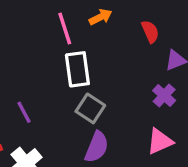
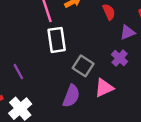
gray square: (90, 108) -> (83, 66), moved
pink triangle: (160, 141) -> (104, 88), moved

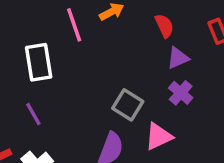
purple triangle: (128, 32) -> (178, 58), moved
white rectangle: (57, 40) -> (39, 62), moved

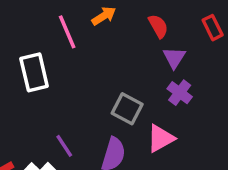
purple triangle: (178, 58) -> (174, 58), turned -30
purple line: (33, 114) -> (64, 146), moved

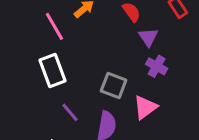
white rectangle: (34, 72) -> (52, 71), moved
purple line: (64, 146) -> (70, 112), moved

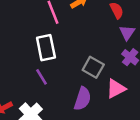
purple line: (70, 112) -> (42, 77), moved

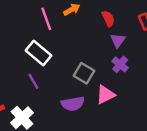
white rectangle: (46, 48) -> (39, 53), turned -40
purple semicircle: (83, 99) -> (73, 104), turned 60

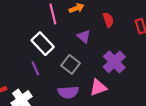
purple triangle: (118, 40) -> (84, 36), moved, turned -32
purple cross: (120, 64) -> (114, 62), size x1.5
gray square: (84, 73) -> (71, 64), moved

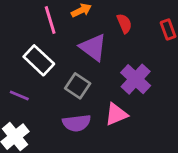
purple triangle: (84, 36) -> (93, 47), size x1.5
purple line: (35, 68) -> (19, 96), moved, turned -40

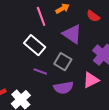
red semicircle: (124, 23) -> (93, 16), turned 152
purple line: (19, 96) -> (40, 71), moved

